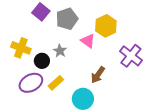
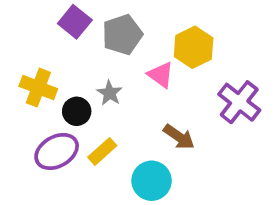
brown arrow: (98, 75) -> (179, 137), turned -90

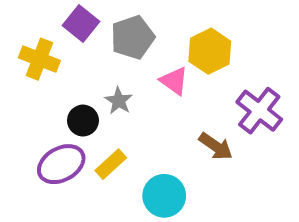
yellow cross: (38, 88) -> (39, 59), moved
brown arrow: (179, 137) -> (216, 146), moved

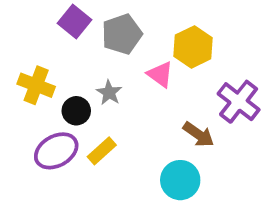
yellow cross: (39, 59) -> (36, 85), moved
cyan circle: (164, 196) -> (180, 180), moved

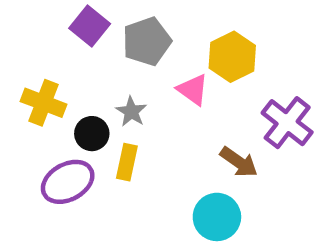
yellow rectangle: (102, 151) -> (127, 162), moved, turned -36

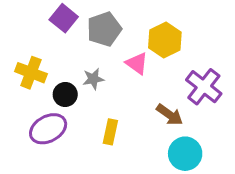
gray star: (131, 112) -> (93, 79), turned 30
yellow rectangle: (127, 162) -> (110, 132), moved
cyan circle: (217, 217) -> (185, 154), moved

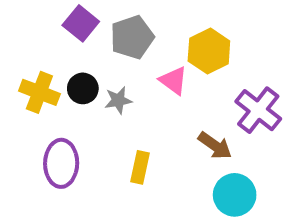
black circle: (65, 94) -> (83, 88), moved
purple ellipse: (48, 129) -> (61, 163), turned -60

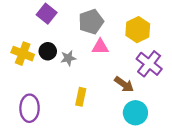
gray pentagon: (132, 37) -> (91, 22), moved
yellow hexagon: (209, 51) -> (138, 30), moved
pink triangle: (173, 81) -> (100, 47), turned -36
purple ellipse: (61, 163) -> (30, 108), moved

